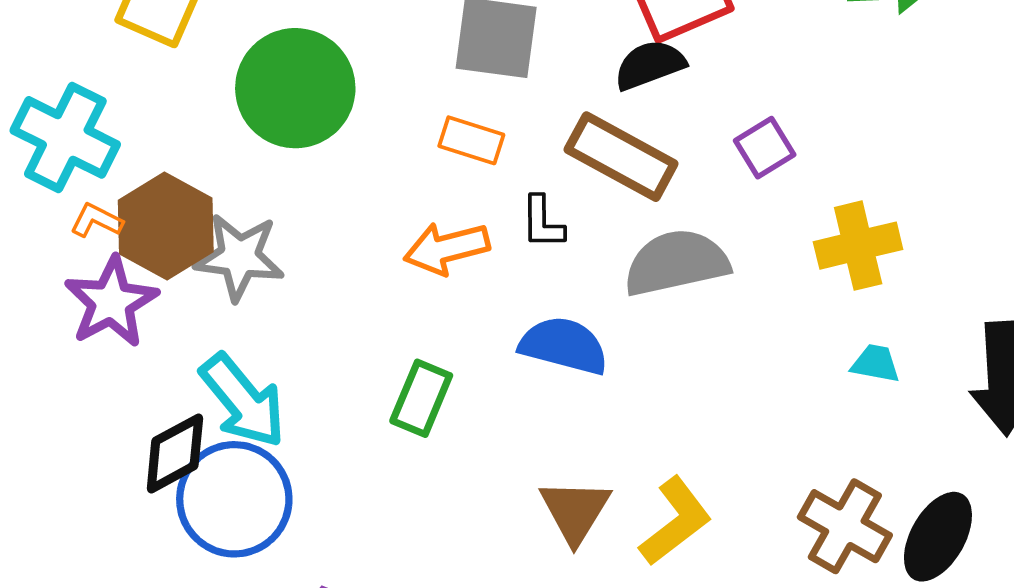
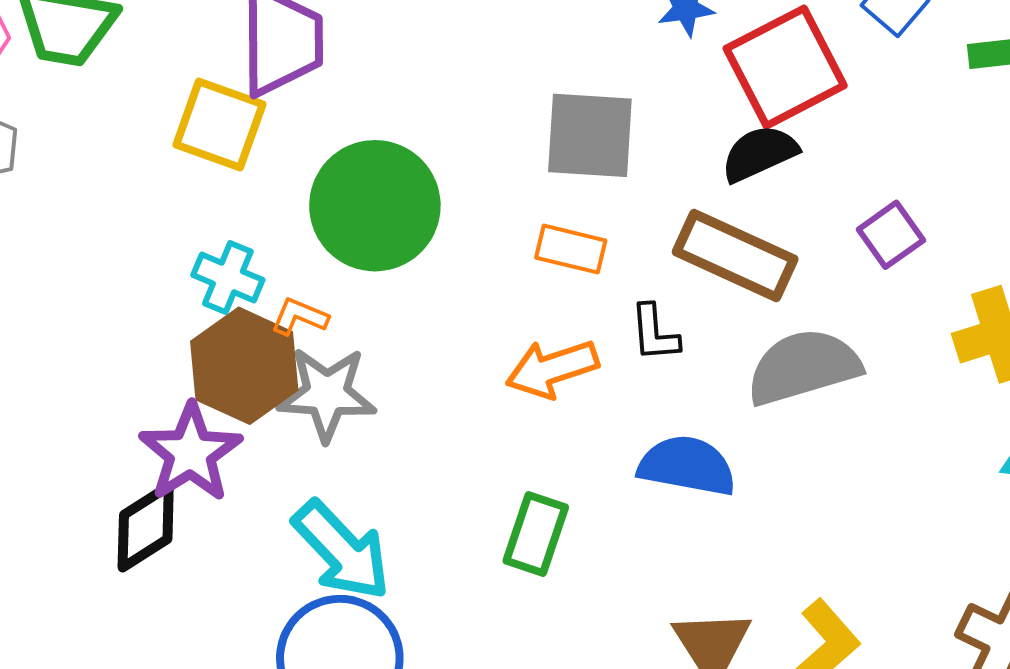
cyan cross: (65, 137) -> (228, 277), moved, size x0.6
orange L-shape: (96, 220) -> (300, 317), moved
black diamond: (175, 453) -> (146, 527), moved

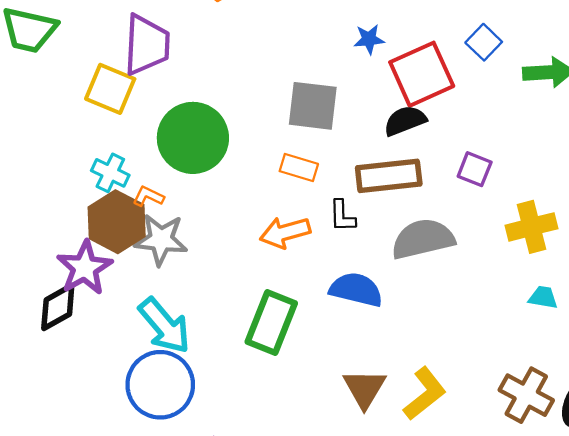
purple square: (891, 235) -> (475, 169), turned -36
brown rectangle: (735, 256) -> (389, 176), turned -34
green rectangle: (536, 534) -> (271, 322), size x1.4

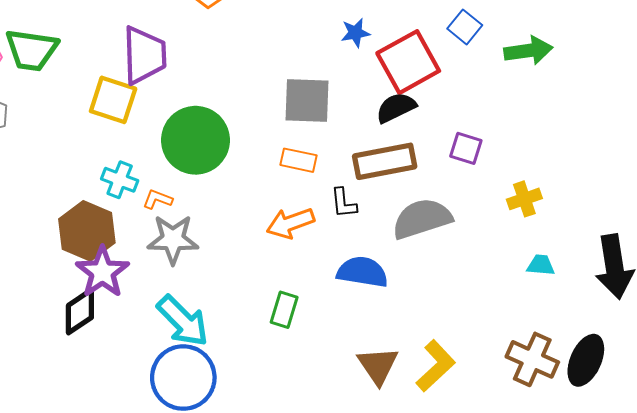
brown hexagon: (117, 222) -> (87, 231), moved
yellow cross: (531, 227) -> (524, 199), size x0.7
green rectangle: (271, 322) -> (284, 310), size x0.6

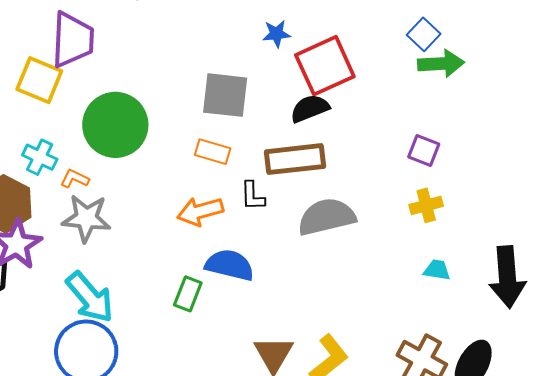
blue square: (465, 27) -> (424, 34), moved
purple square: (466, 148) -> (424, 150), moved
blue semicircle: (362, 272) -> (230, 265), moved

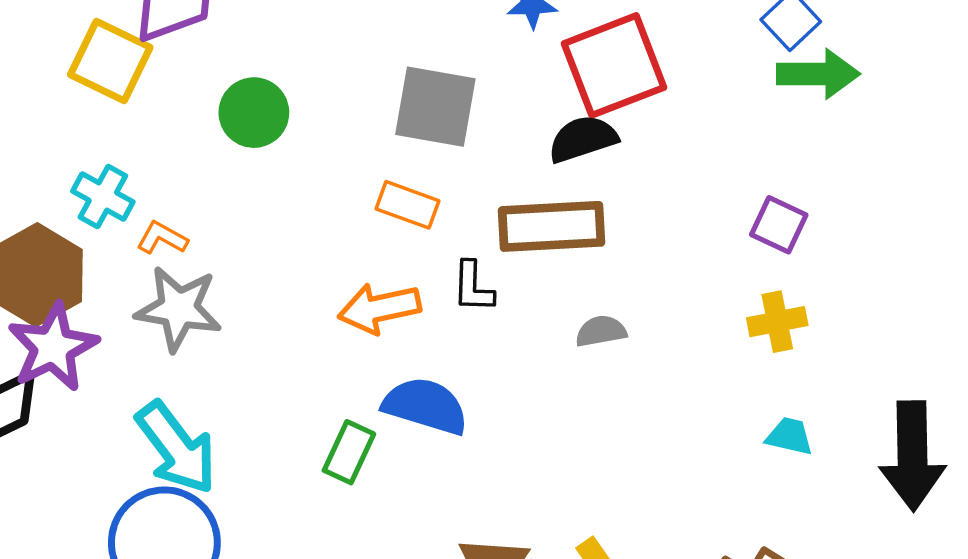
green circle: (115, 125) -> (254, 113), moved, size x0.6
gray semicircle: (327, 217) -> (601, 331), size x0.5

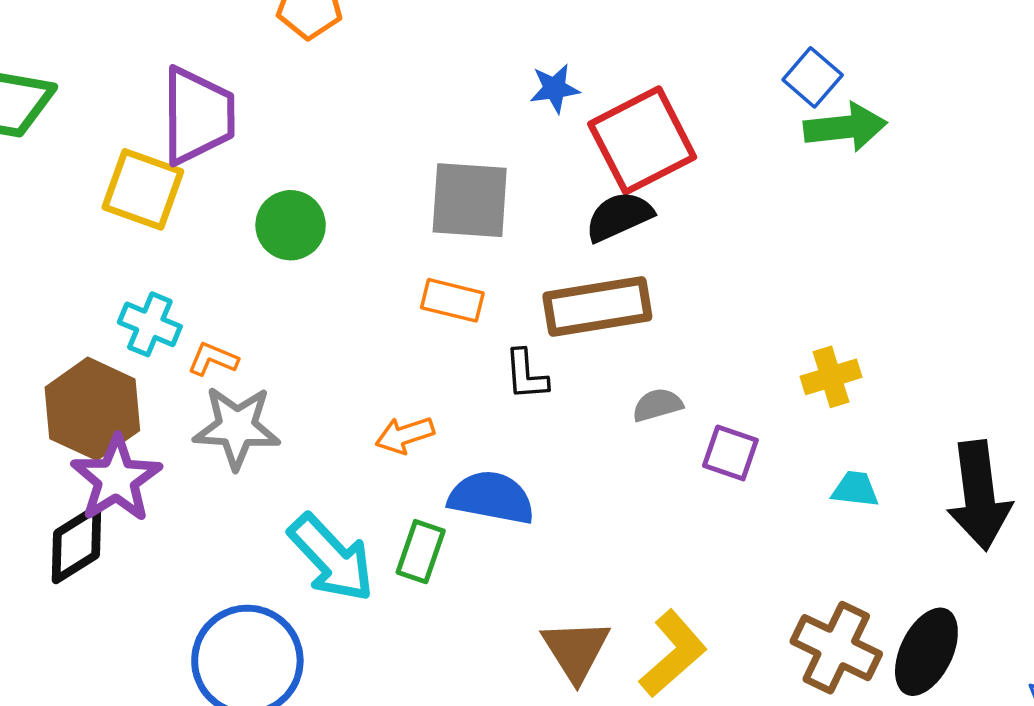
purple square: (779, 225) -> (730, 453), moved
orange arrow: (379, 308) -> (405, 435), moved, size x0.7
cyan arrow: (176, 448) -> (331, 558), moved

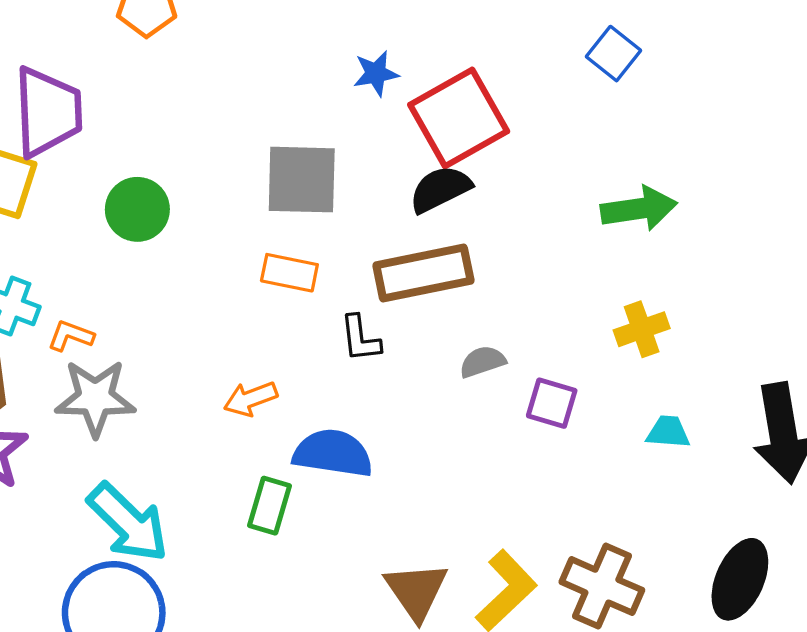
green arrow: (845, 127) -> (639, 209), moved
cyan arrow: (331, 558) -> (128, 523), moved
brown cross: (836, 648) -> (602, 586), moved

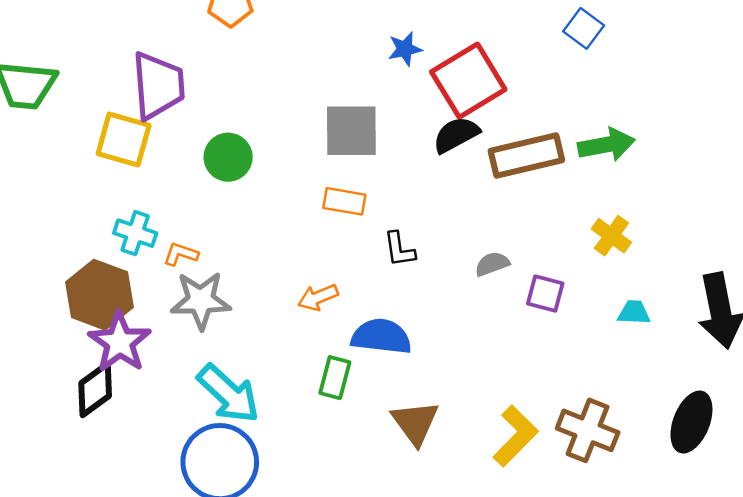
brown rectangle: (423, 273) -> (526, 155), moved
yellow cross: (642, 329) -> (611, 236), turned -33
brown triangle: (416, 591) -> (415, 423), moved

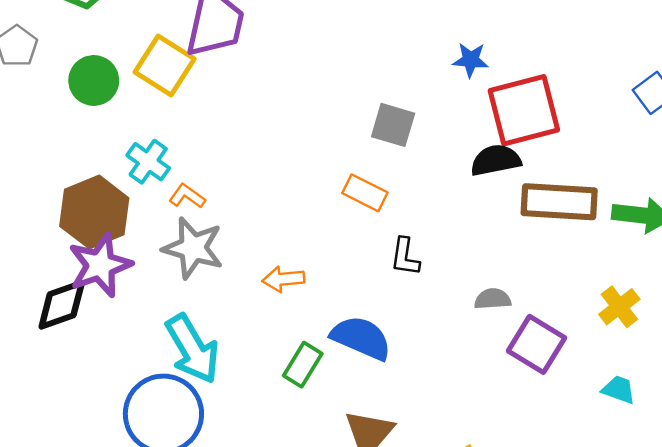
gray square: (351, 131) -> (393, 125), size x0.7
green circle: (228, 157) -> (94, 80), moved
purple square: (545, 294) -> (537, 344), size x1.4
orange arrow: (318, 297) -> (283, 279), moved

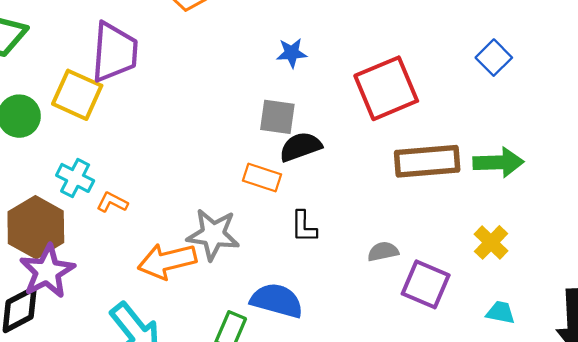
blue star: (471, 60) -> (292, 53), moved
black semicircle: (496, 160) -> (301, 147), moved
gray star: (193, 248) -> (213, 234), moved
orange arrow: (283, 279) -> (167, 261), moved, size x1.6

